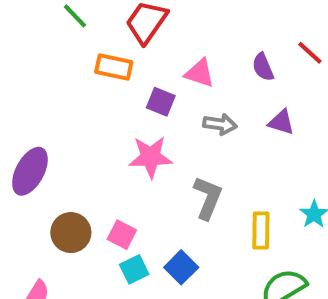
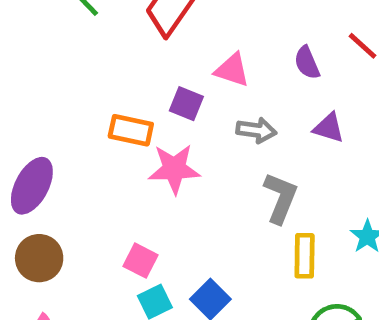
orange rectangle: (114, 67) -> (131, 130), moved
gray L-shape: (208, 198) -> (280, 198), moved
brown circle: (71, 233) -> (39, 258), moved

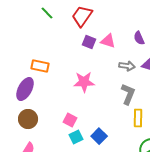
purple square: (186, 104) -> (89, 42), moved
orange rectangle: (131, 130) -> (40, 66), moved
gray arrow: (256, 130) -> (127, 66), moved

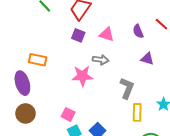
purple square: (89, 42) -> (78, 35), moved
gray arrow: (127, 66) -> (101, 60), moved
purple ellipse: (25, 89) -> (22, 83), turned -45

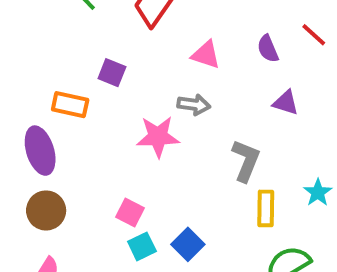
purple square: (78, 35) -> (112, 73), moved

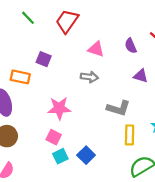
pink star: (158, 137) -> (59, 108), moved
gray L-shape: (246, 161) -> (118, 108), turned 85

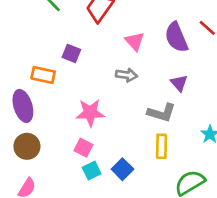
purple semicircle: (131, 46) -> (176, 37), size x1.6
pink triangle: (96, 49) -> (135, 41), turned 30
purple triangle: (141, 76) -> (179, 83), moved, turned 32
yellow rectangle: (130, 135) -> (162, 146), moved

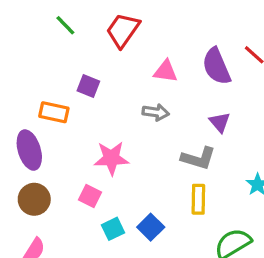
pink triangle: (135, 41) -> (166, 71), turned -40
pink square: (83, 148) -> (90, 196), moved

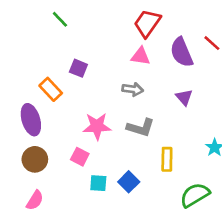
red trapezoid: (123, 30) -> (147, 23), moved
orange rectangle: (54, 112) -> (51, 89), turned 35
gray L-shape: (198, 158) -> (141, 128), moved
cyan square: (113, 229) -> (98, 183), turned 30

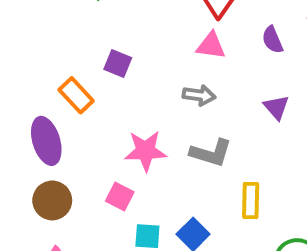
purple semicircle: (182, 52) -> (272, 40), size x0.6

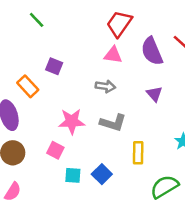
purple semicircle: (272, 40) -> (152, 51), size x1.6

